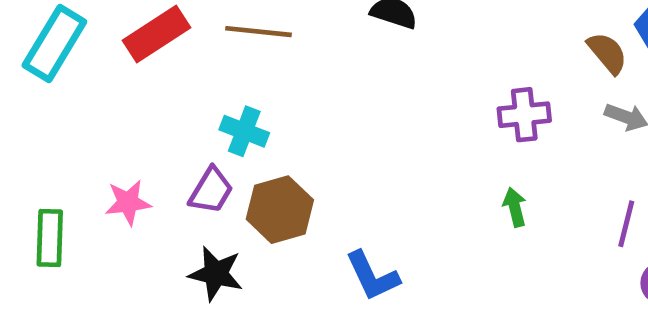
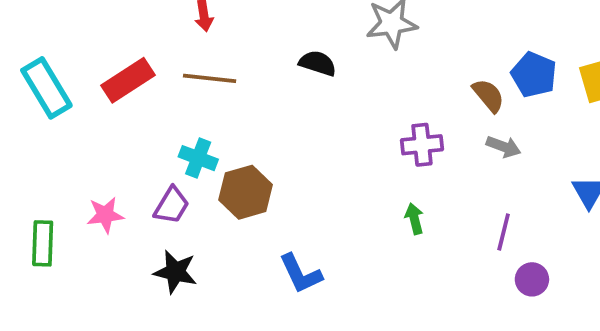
cyan rectangle: (54, 43) -> (46, 88), turned -62
brown hexagon: (280, 210) -> (246, 192), moved

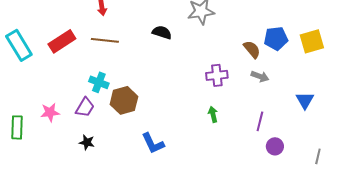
blue pentagon: (534, 75) -> (276, 38), turned -30
black star: (175, 272) -> (87, 142), size x0.7

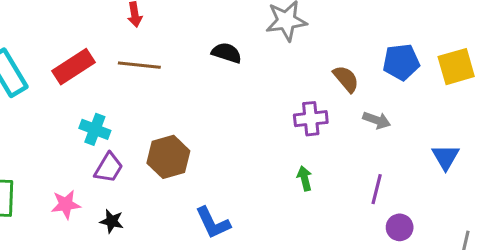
brown semicircle: (252, 49) -> (346, 79), moved
cyan cross: (99, 82) -> (95, 129), moved
pink star: (50, 112) -> (66, 204), moved

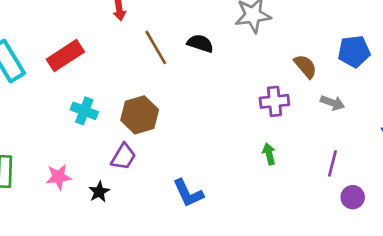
brown line: (139, 65) -> (156, 47), moved, turned 54
brown hexagon: (168, 157) -> (140, 115), moved
purple trapezoid: (109, 168) -> (123, 157), moved
black star: (112, 221) -> (99, 192), turned 30

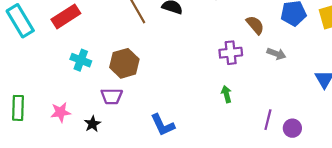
purple trapezoid: (123, 157) -> (112, 96), turned 60
purple line: (332, 163) -> (268, 120), moved

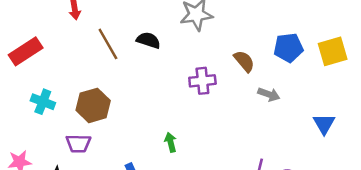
purple cross: (231, 53) -> (202, 81), moved
green arrow: (226, 94) -> (171, 142), moved

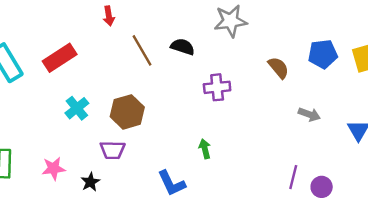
purple cross: (202, 81) -> (217, 87), moved
gray arrow: (269, 94) -> (309, 114), moved
cyan cross: (43, 102) -> (77, 108), turned 30

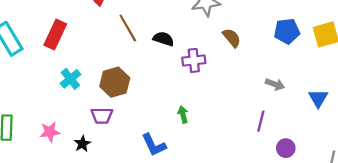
black semicircle: (183, 47) -> (163, 39), moved
red rectangle: (60, 58) -> (55, 34), turned -32
brown semicircle: (279, 68) -> (232, 38), moved
purple line: (293, 177) -> (261, 121), moved

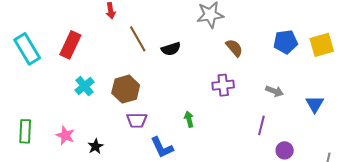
black semicircle: (163, 39) -> (171, 49), turned 144
purple cross: (194, 60) -> (223, 85), moved
purple trapezoid: (102, 116) -> (137, 120), moved
pink star: (50, 132) -> (65, 135), turned 30

